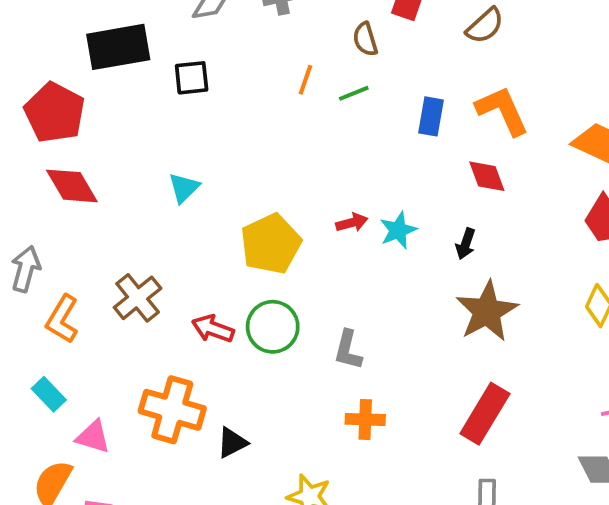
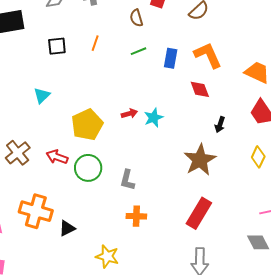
black square: (192, 78) -> (57, 46), moved
orange line: (305, 80) -> (95, 43), moved
green line: (354, 93) -> (138, 51), moved
black arrow: (466, 244) -> (220, 125), moved
red arrow: (213, 329) -> (57, 157), moved

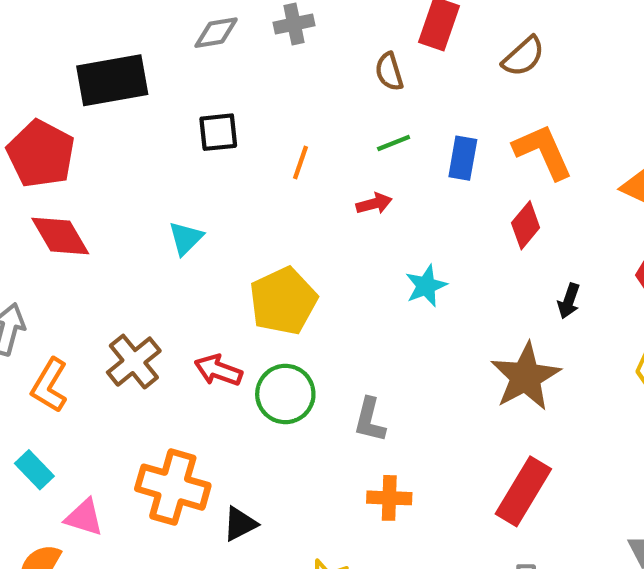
orange line: (95, 43) -> (300, 162), moved
red diamond: (200, 89) -> (526, 225), turned 60
red arrow: (129, 114) -> (374, 204), moved

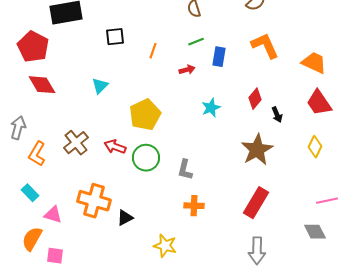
blue rectangle: (463, 158) -> (219, 57), moved
red diamond: (526, 225) -> (255, 99), moved
black arrow: (569, 301) -> (277, 115), turned -42

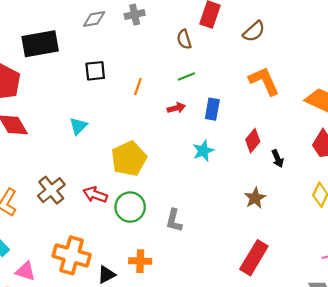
blue rectangle: (219, 57) -> (212, 109), moved
brown star: (257, 150) -> (255, 198), size x0.6
orange cross: (194, 206) -> (140, 261), moved

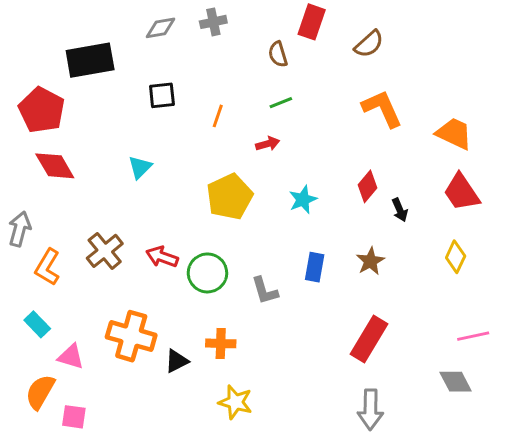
blue rectangle: (212, 109) -> (315, 267), moved
yellow pentagon: (129, 159) -> (229, 197), moved
gray L-shape: (174, 221) -> (265, 291), turned -30

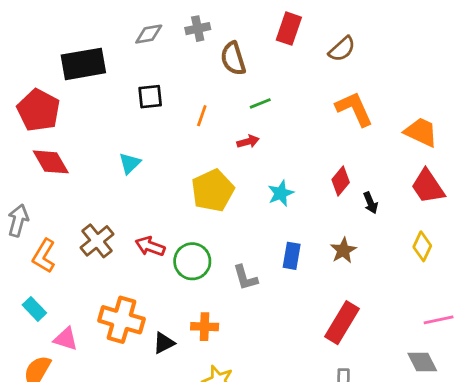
brown semicircle: (278, 54) -> (233, 59), moved, size x1.4

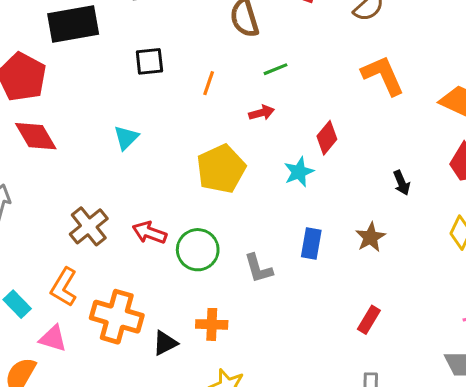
red diamond: (341, 181) -> (327, 138), moved
orange L-shape: (44, 256) -> (64, 287), moved
red rectangle: (342, 323) -> (369, 320), size x0.6

